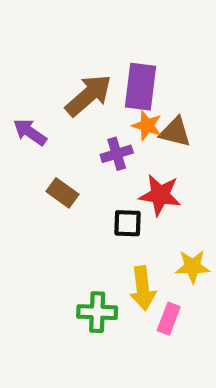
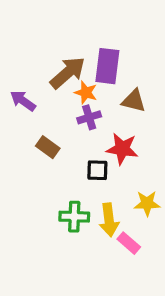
orange star: (147, 126) -> (86, 93), moved
green cross: (97, 312) -> (74, 217), moved
pink rectangle: (169, 319) -> (129, 243), turned -70

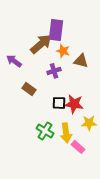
purple rectangle: (107, 66) -> (56, 30), moved
orange star: (86, 93) -> (63, 51), moved
red star: (122, 149) -> (74, 104), moved
green cross: (74, 217) -> (45, 131), turned 30

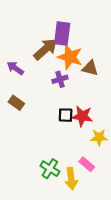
orange star: (63, 51) -> (70, 57), size x1.6
brown rectangle: (29, 89) -> (16, 103), moved
green cross: (45, 131) -> (50, 169), moved
yellow arrow: (66, 133) -> (71, 179), moved

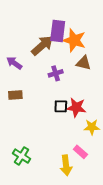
orange star: (70, 57) -> (74, 40), moved
brown rectangle: (16, 103) -> (15, 95), turned -40
green cross: (50, 169) -> (22, 156), moved

